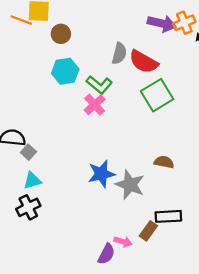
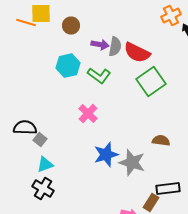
purple arrow: (162, 23) -> (100, 45), moved, size x0.7
brown circle: (61, 34) -> (71, 26), moved
pink cross: (95, 105) -> (88, 114), moved
black cross: (28, 207) -> (43, 189), turned -30

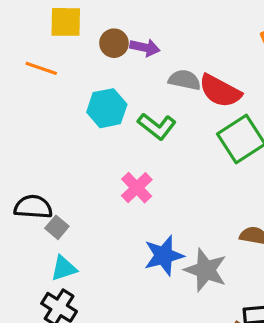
orange line: (26, 23) -> (41, 68), moved
purple arrow: (100, 45) -> (145, 48), moved
gray semicircle: (115, 47) -> (185, 80), turned -90

